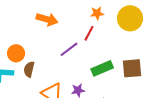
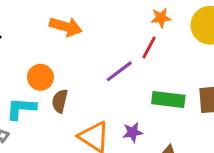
orange arrow: (47, 19) -> (66, 27), moved
green rectangle: (102, 68) -> (168, 100), turned 30

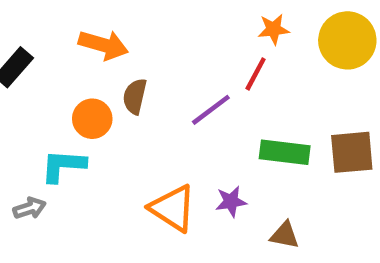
orange arrow: (66, 27) -> (103, 45), moved
brown semicircle: (60, 101) -> (135, 96), moved

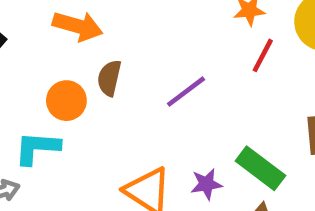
red line: (256, 74) -> (263, 55), moved
green rectangle: (285, 152) -> (260, 168), moved, turned 30

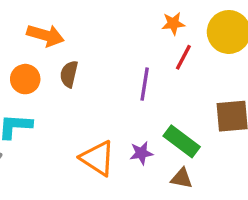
purple line: (186, 92) -> (145, 84), moved, turned -44
orange circle: (66, 101) -> (25, 79), moved

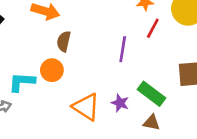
orange circle: (25, 79) -> (52, 70), moved
purple star: (141, 153) -> (120, 103), turned 30

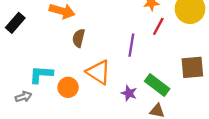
orange circle: (52, 70) -> (68, 87), moved
orange triangle: (86, 107) -> (99, 72), moved

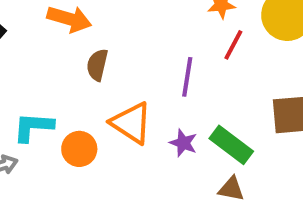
purple star: (129, 93) -> (183, 143), moved

